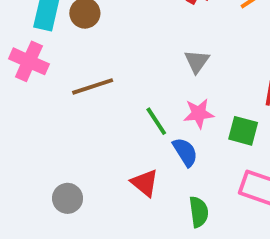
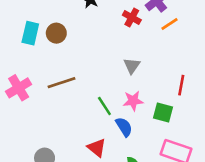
pink cross: (29, 61) -> (19, 88), moved, turned 35

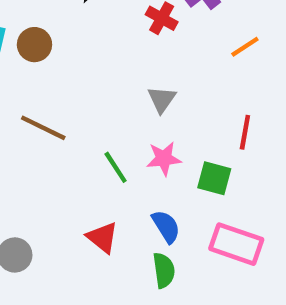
orange line: (170, 24) -> (245, 47), moved
brown line: (62, 83) -> (43, 128), turned 44
blue semicircle: (124, 127) -> (166, 226), moved

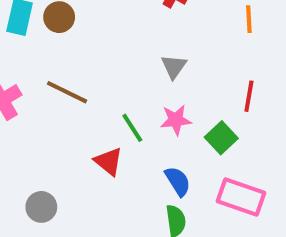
orange line: (245, 47) -> (249, 19), turned -60
green square: (214, 178) -> (221, 138), turned 32
red triangle: (102, 237) -> (109, 161), moved

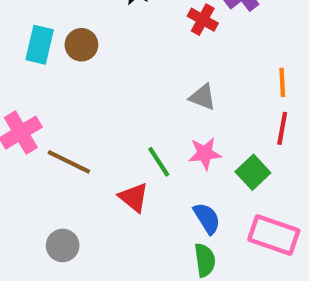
orange line: (249, 19) -> (282, 82), moved
gray triangle: (174, 67) -> (203, 97), turned -44
brown line: (67, 92) -> (69, 162), moved

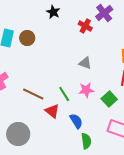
brown line: (69, 162) -> (33, 94), moved
blue semicircle: (207, 218) -> (76, 121), moved
gray circle: (63, 245) -> (18, 134), size x1.5

